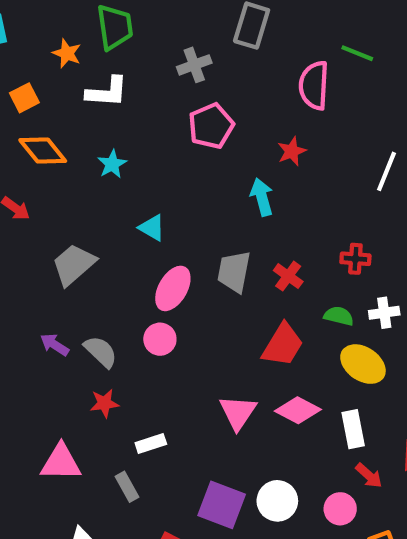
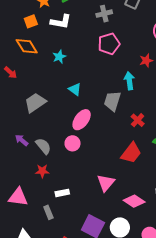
orange square: (24, 98) -> (31, 21), moved
gray trapezoid: (234, 272) -> (112, 101), moved
pink diamond: (298, 410) -> (134, 201), moved

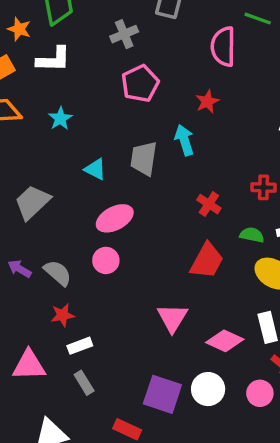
gray trapezoid: (112, 101) -> (144, 158), moved
pink ellipse: (82, 120) -> (115, 218), turned 35
white rectangle: (62, 193) -> (80, 346), moved

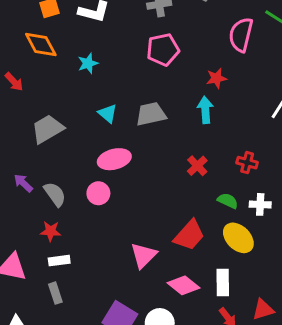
cyan arrow: (184, 140) -> (205, 110), moved
gray trapezoid: (144, 158) -> (151, 114), turned 56
red trapezoid: (207, 261) -> (189, 235), moved

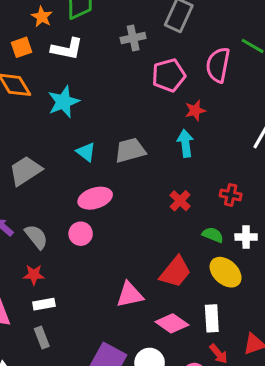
pink pentagon: (163, 50) -> (169, 75), moved
cyan star: (88, 63) -> (63, 102), size x1.5
pink triangle: (144, 255) -> (130, 295), turned 36

